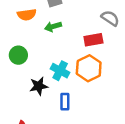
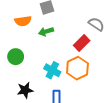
red rectangle: (93, 40) -> (82, 43), turned -35
black star: (39, 86) -> (25, 90), moved

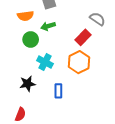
green circle: (16, 57) -> (31, 39), moved
cyan cross: (52, 70) -> (45, 62), moved

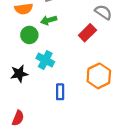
orange hexagon: (79, 62) -> (99, 76), moved
black star: (28, 84) -> (19, 74), moved

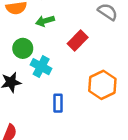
red rectangle: (87, 33) -> (78, 40), moved
green circle: (29, 35) -> (23, 48), moved

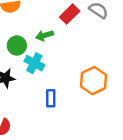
green arrow: (45, 21) -> (44, 35), moved
red rectangle: (78, 40) -> (70, 14), moved

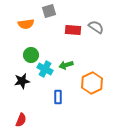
red rectangle: (70, 14) -> (73, 30), turned 49
green arrow: (44, 35) -> (66, 65), moved

